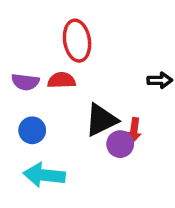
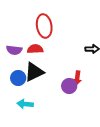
black triangle: (101, 120) -> (34, 72), moved
cyan arrow: (44, 175) -> (25, 104), size x0.7

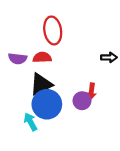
blue circle: (18, 78) -> (47, 104), moved, size x1.6
cyan arrow: (25, 104) -> (30, 122), turned 56

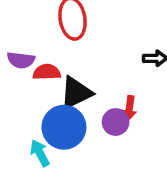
red semicircle: (42, 57) -> (47, 72), moved
black triangle: (41, 84) -> (76, 93), moved

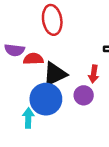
red arrow: (129, 108) -> (94, 74), moved
cyan arrow: (40, 153) -> (28, 118), turned 30

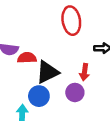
red ellipse: (52, 20) -> (71, 21), moved
blue circle: (46, 99) -> (39, 96), size x0.7

